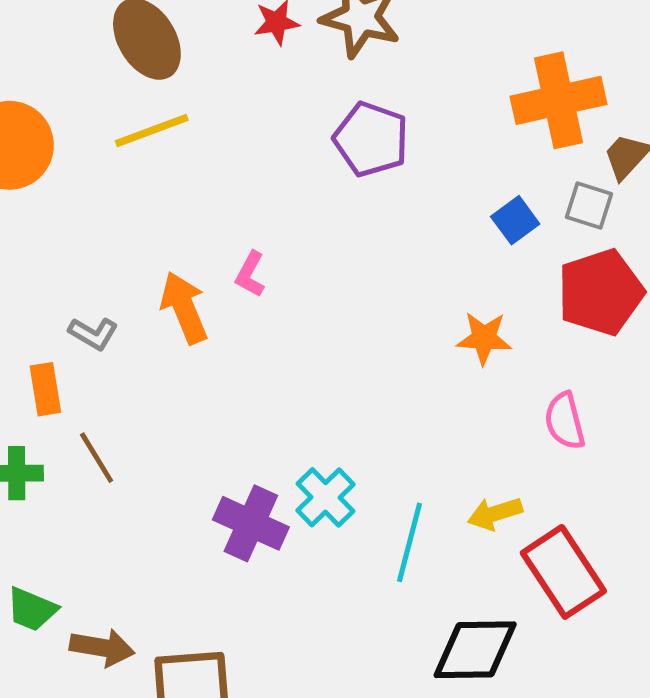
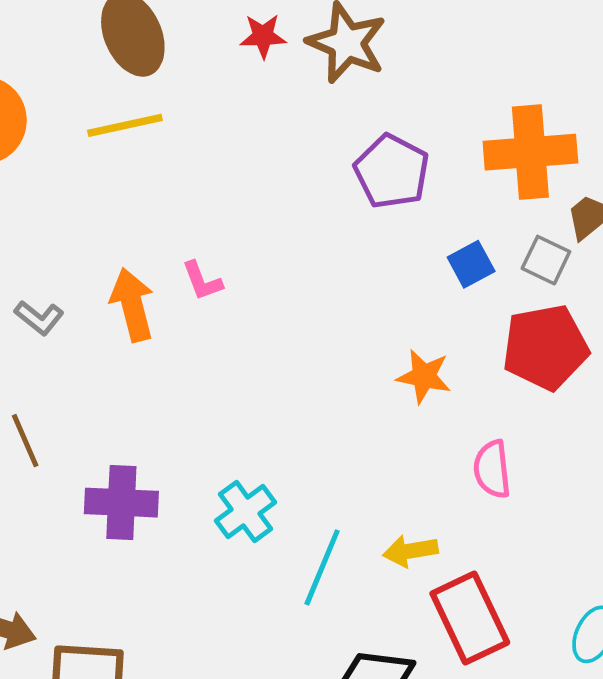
purple pentagon: (371, 139) -> (392, 171), moved
pink L-shape: (250, 274) -> (202, 281), turned -57
purple cross: (251, 523) -> (121, 503), moved, turned -30

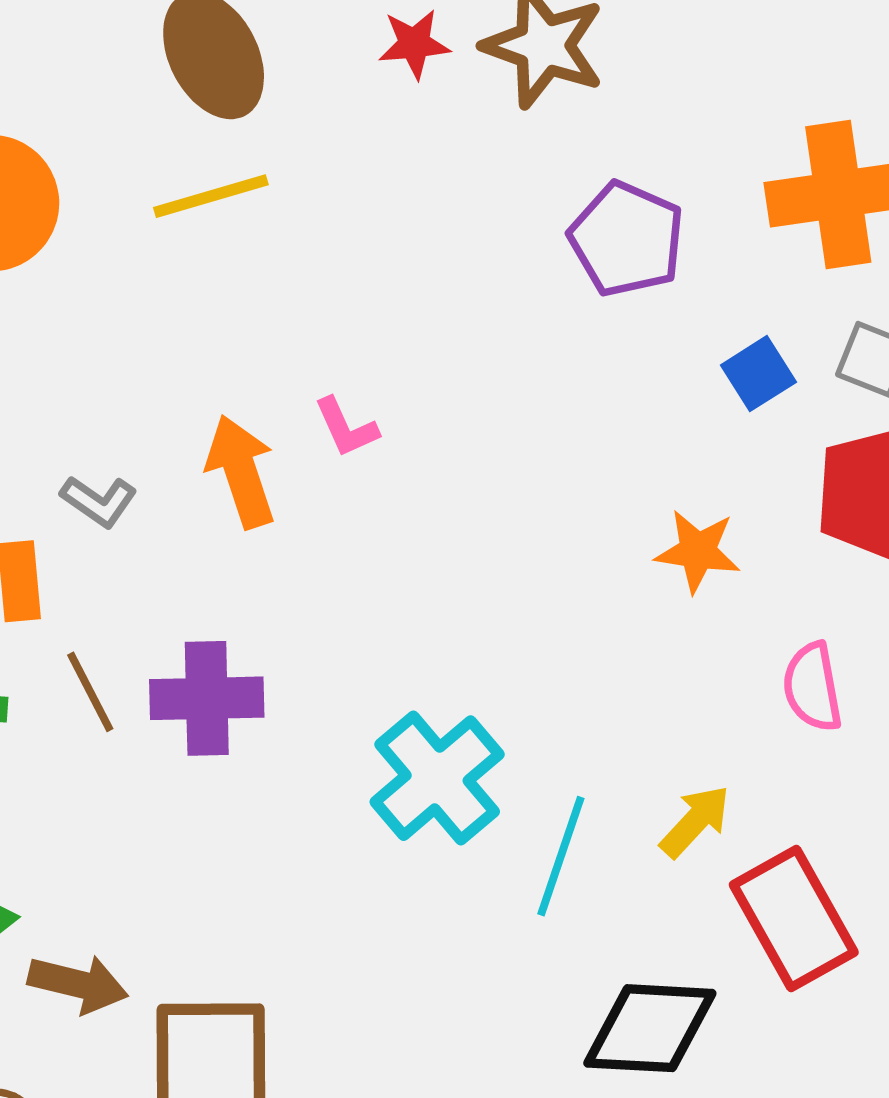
purple cross: (121, 503) -> (207, 698), moved
cyan cross: (246, 512) -> (437, 778), size x1.4
yellow arrow: (410, 551) -> (695, 821), turned 146

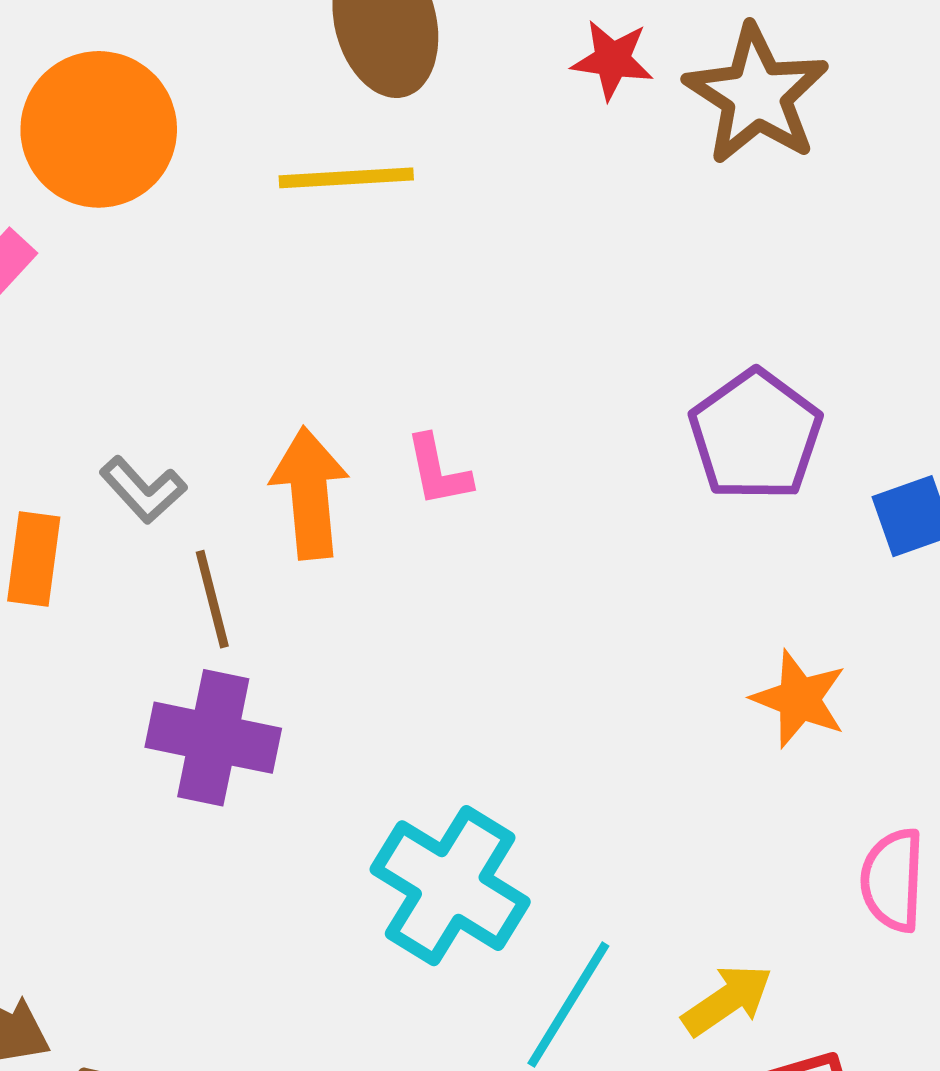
purple pentagon: (627, 239) -> (756, 435), moved
brown line: (90, 692) -> (212, 599), moved
cyan cross: (437, 778) -> (450, 886), turned -31

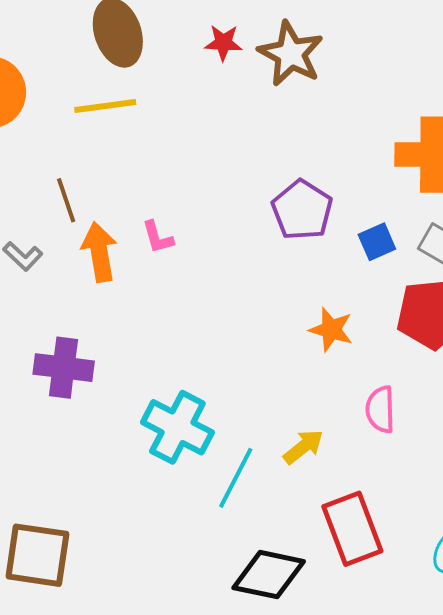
brown line: (212, 599) -> (66, 200), moved
yellow arrow: (727, 1000) -> (303, 447), moved

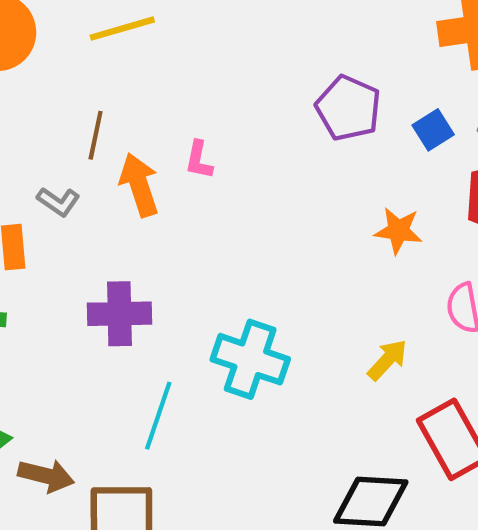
brown line: (66, 200) -> (96, 135), turned 39
pink L-shape: (158, 237) -> (199, 160), turned 36
cyan line: (236, 478) -> (158, 416), moved

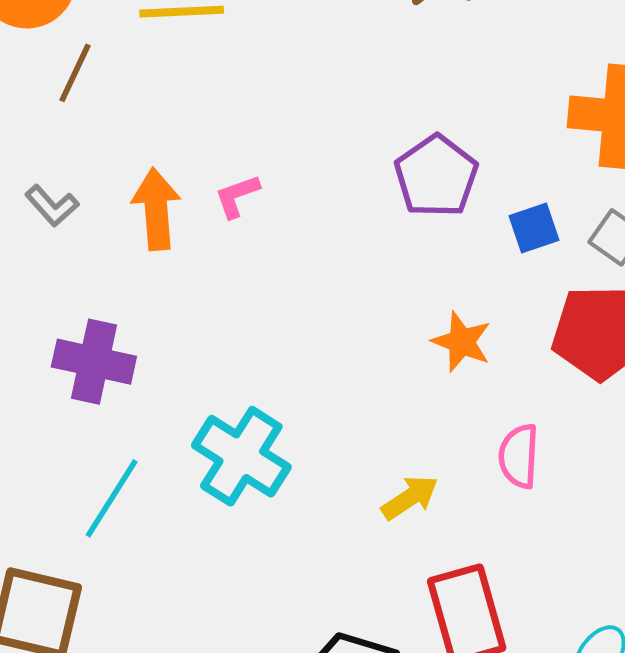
brown line: (96, 135) -> (75, 73), moved
pink L-shape: (199, 160) -> (237, 196), turned 45

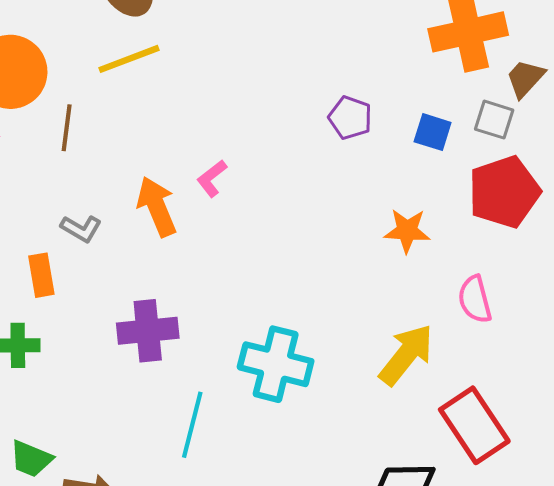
purple pentagon: (436, 176) -> (350, 118), size x0.7
blue square: (534, 228) -> (433, 132), turned -36
yellow arrow: (410, 498) -> (406, 355), size x1.5

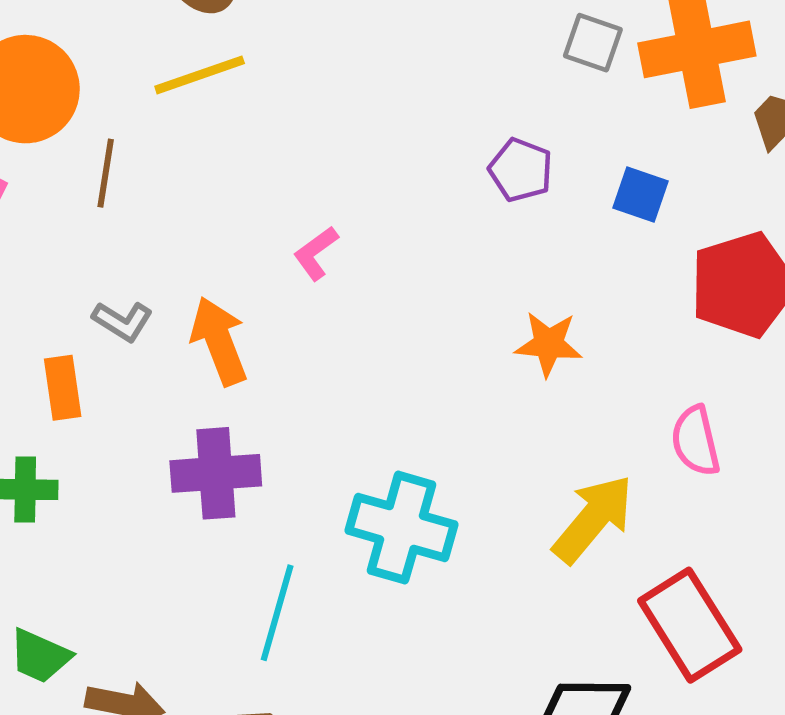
gray square: (494, 120) -> (593, 43), moved
orange arrow: (157, 207) -> (219, 341), moved
orange star: (407, 231) -> (548, 344), moved

